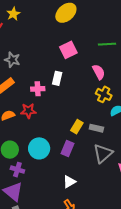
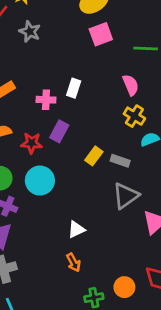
pink square: (68, 50) -> (101, 34), moved
gray star: (12, 60) -> (30, 31), moved
red star: (28, 111) -> (32, 143), moved
purple rectangle: (68, 149) -> (59, 131), moved

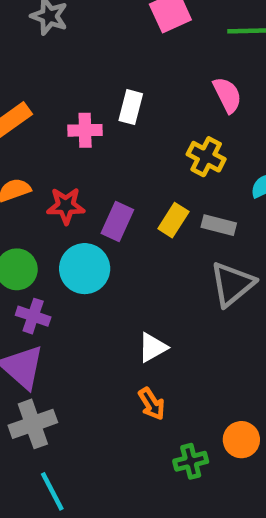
yellow cross: (134, 116) -> (206, 157), moved
purple rectangle: (59, 131) -> (117, 221), moved

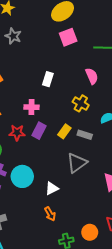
pink cross: (85, 130) -> (32, 107), moved
red star: (66, 206) -> (17, 133), moved
cyan circle: (85, 269) -> (22, 176), moved
gray triangle: (232, 284) -> (77, 163), moved

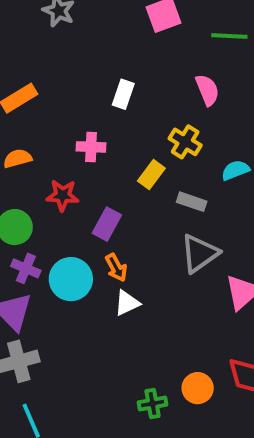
purple rectangle: (39, 131) -> (107, 224), moved
yellow rectangle: (64, 131) -> (151, 175), moved
gray triangle: (77, 163) -> (200, 253), moved
orange arrow: (50, 214) -> (116, 268), moved

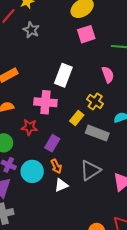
white rectangle: (123, 94) -> (63, 75), size x1.5
pink cross: (91, 147) -> (45, 102), size x1.5
gray rectangle: (192, 202) -> (97, 133), size x1.5
gray triangle: (200, 253) -> (90, 170), moved

